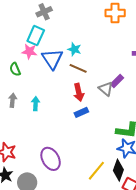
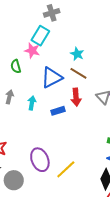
blue triangle: (52, 59) -> (52, 78), moved, turned 30
blue rectangle: (81, 112) -> (58, 111), moved
yellow line: (96, 171) -> (66, 169), moved

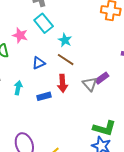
cyan rectangle: (40, 36) -> (44, 23), moved, turned -72
blue triangle: (52, 78) -> (39, 63), size x0.6

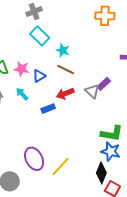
pink star: (20, 35) -> (22, 69), moved
red arrow: (62, 83) -> (65, 94), turned 78
cyan arrow: (18, 88) -> (22, 94), moved, turned -48

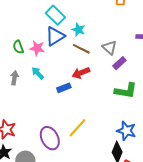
blue triangle: (39, 76) -> (55, 36), moved, size x1.5
gray triangle: (92, 91) -> (109, 48), moved
green L-shape: (112, 133) -> (126, 91), moved
yellow line: (61, 166) -> (77, 128), moved

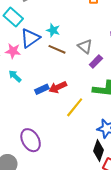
cyan rectangle: (55, 15) -> (13, 17), moved
red arrow: (81, 73) -> (58, 87), moved
yellow line: (77, 128) -> (75, 107), moved

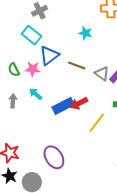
cyan star: (53, 30) -> (85, 33), moved
gray triangle: (85, 46) -> (102, 73), moved
blue rectangle: (42, 89) -> (63, 106), size x1.5

